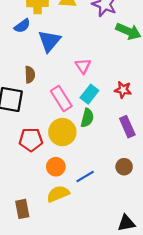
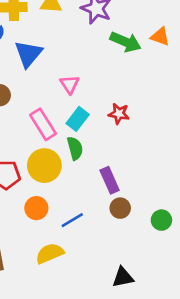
green semicircle: (87, 118) -> (75, 148), turned -30
purple rectangle: (127, 127) -> (110, 180), moved
yellow semicircle: (58, 194) -> (50, 253), moved

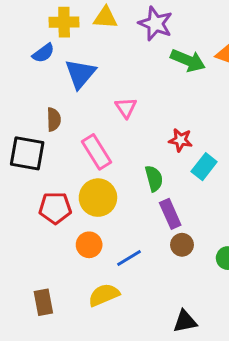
cyan rectangle: (78, 119) -> (204, 167), moved
green semicircle: (75, 148) -> (154, 178), moved

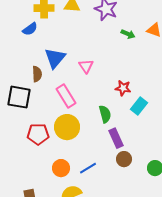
green arrow: (188, 60) -> (128, 34), size x0.6
blue triangle: (80, 74) -> (55, 58), moved
orange circle: (89, 245) -> (61, 168), moved

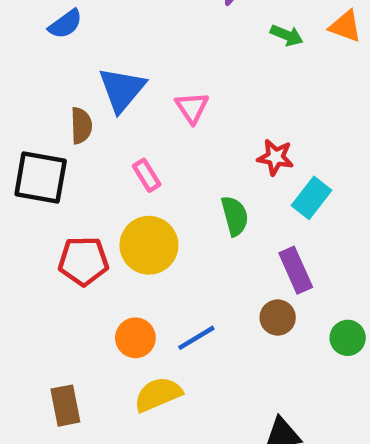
pink rectangle: (66, 96) -> (147, 175), size x0.6
purple rectangle: (116, 138) -> (296, 270), moved

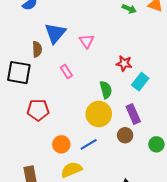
yellow circle: (149, 245) -> (99, 114), moved

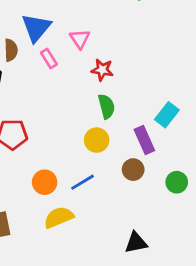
red star: (124, 63) -> (102, 70), moved
pink rectangle: (66, 72) -> (49, 59), moved
cyan rectangle: (140, 82) -> (167, 115), moved
yellow circle: (99, 114) -> (97, 140), size x0.7

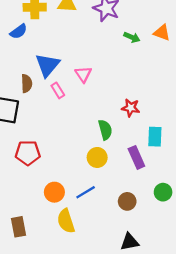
red star: (102, 70) -> (131, 108), moved
cyan rectangle: (167, 115) -> (155, 137), turned -36
brown circle: (133, 170) -> (127, 201), moved
yellow semicircle: (59, 217) -> (66, 221), turned -85

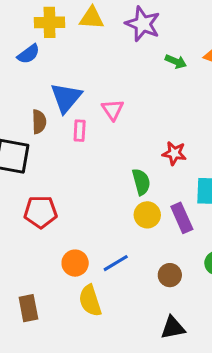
pink rectangle: (58, 90) -> (80, 131), turned 35
yellow circle: (97, 157) -> (147, 215), moved

